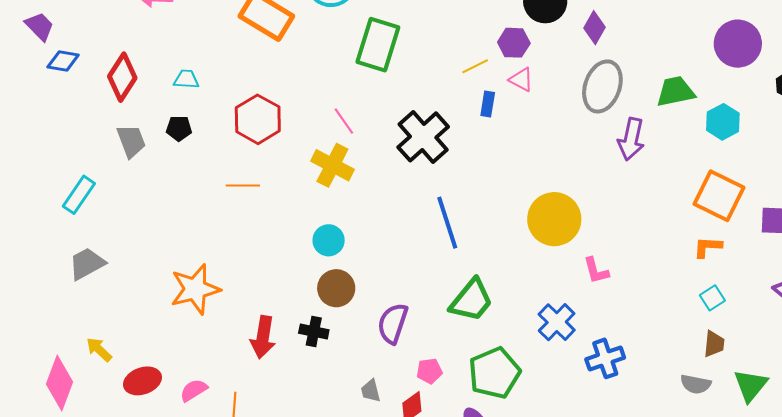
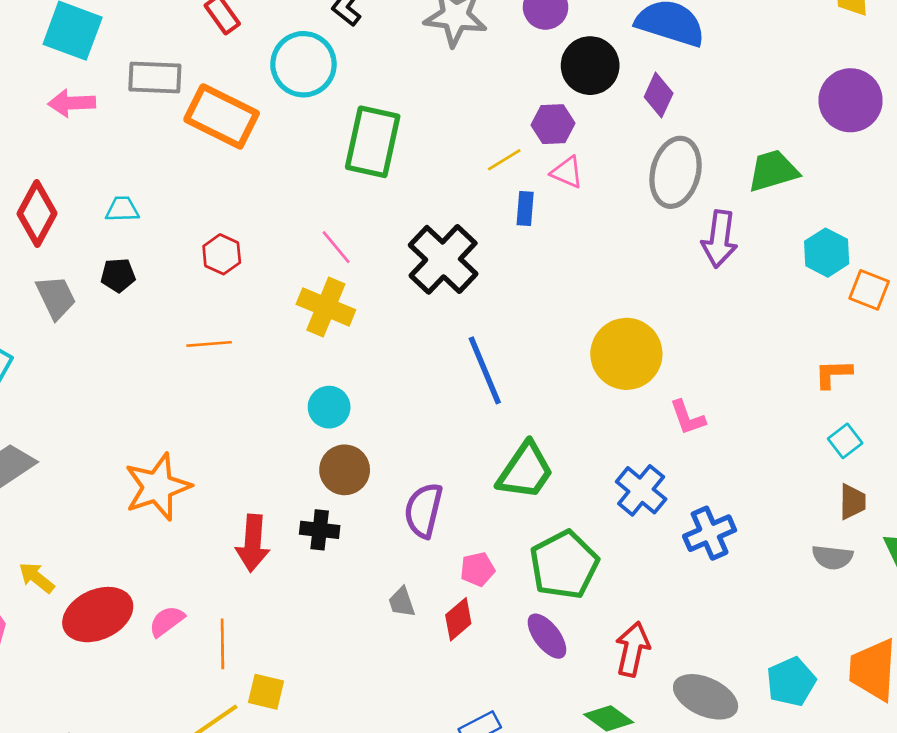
red hexagon: (258, 119) -> (222, 254), size x0.6
cyan hexagon: (723, 122) -> (827, 253), moved
orange square: (719, 196) -> (869, 290), moved, size x0.6
red ellipse: (142, 381) -> (98, 615), size x1.4

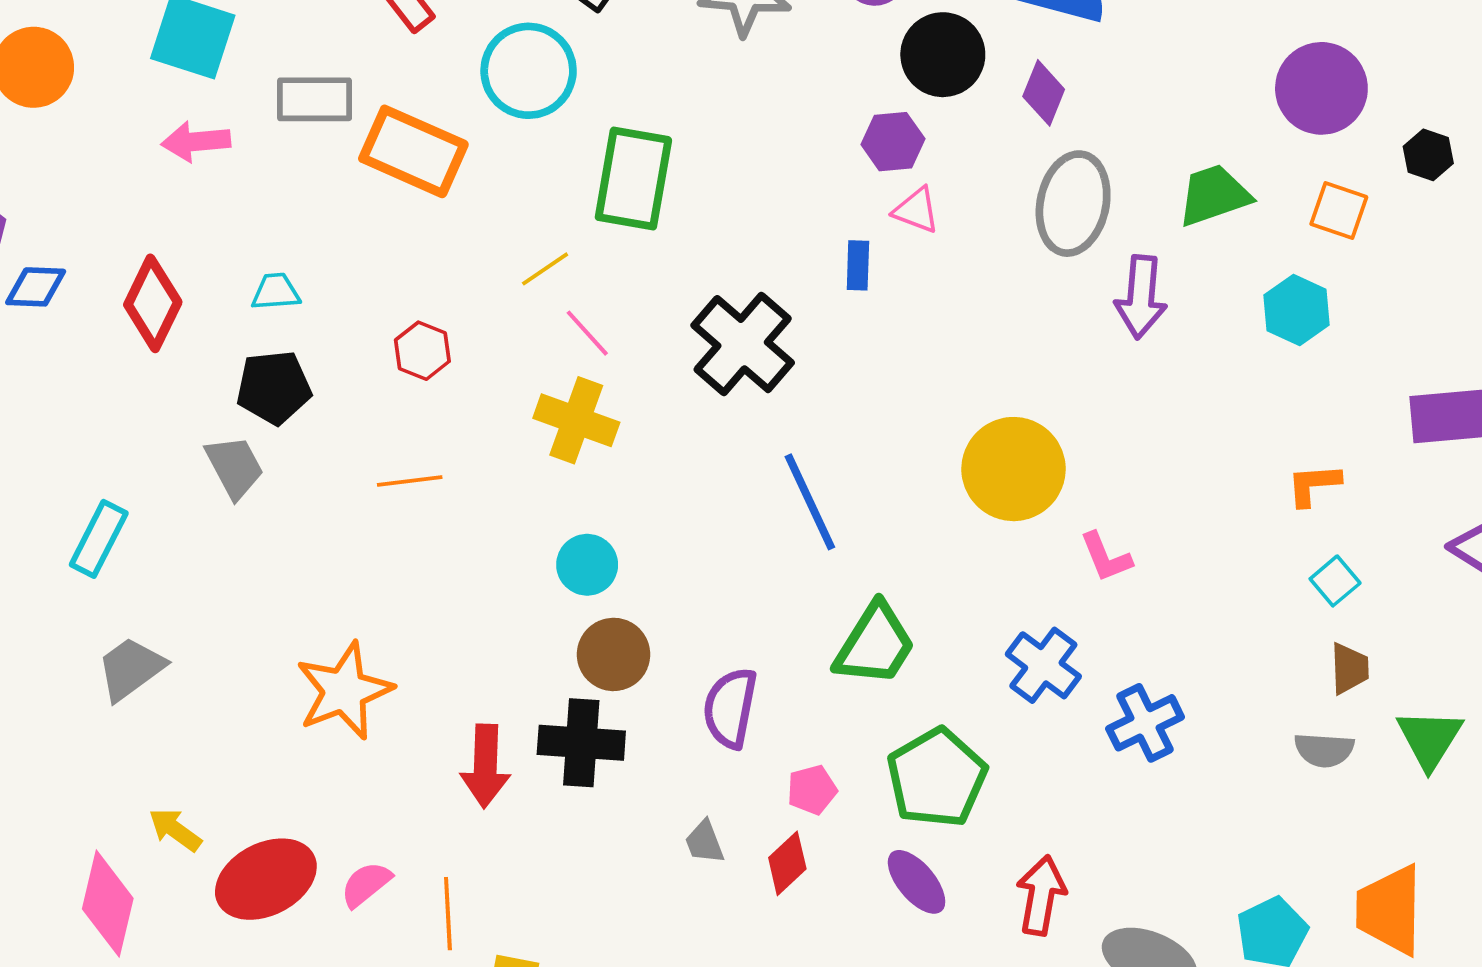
yellow line: (504, 160) -> (545, 269), moved
black pentagon: (118, 275) -> (274, 387), size x1.5
orange square: (869, 290) -> (1339, 211), moved
gray trapezoid: (56, 297) -> (234, 467), moved
black cross: (320, 530) -> (581, 743), size x1.5

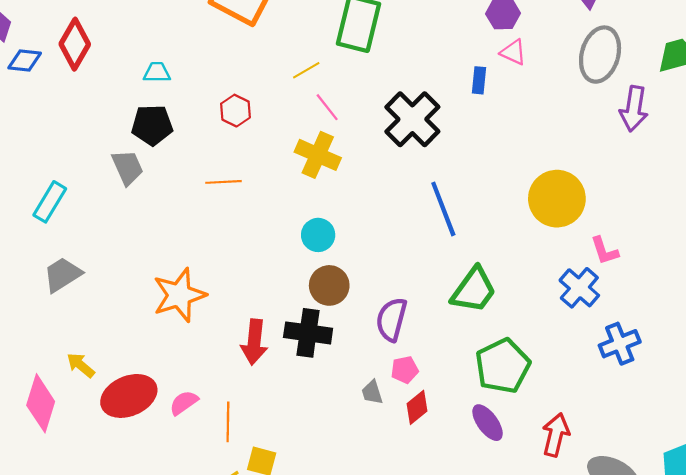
red diamond: (153, 303) -> (75, 44), moved
blue cross: (1043, 665) -> (579, 288), moved
pink pentagon: (812, 790) -> (405, 370), moved

